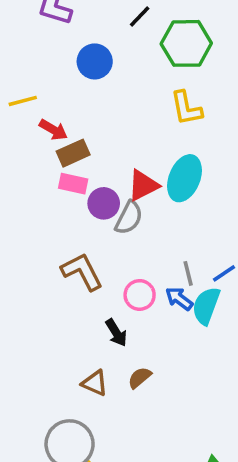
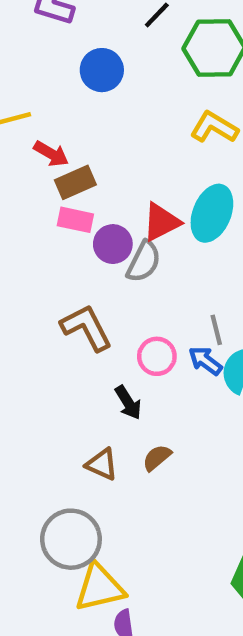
yellow L-shape: (186, 108) -> (214, 127), turned 132

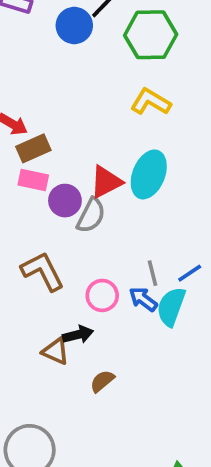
blue circle: (102, 70) -> (74, 25), moved
black arrow: (128, 403) -> (78, 335), turned -72
brown triangle: (102, 464) -> (56, 351), moved

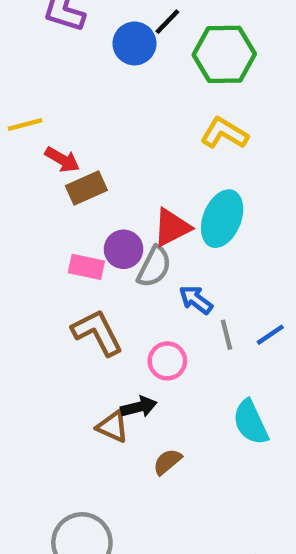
pink rectangle: (33, 180) -> (86, 267), moved
blue arrow: (143, 299) -> (196, 300), moved
cyan semicircle: (171, 307) -> (251, 422), moved, turned -45

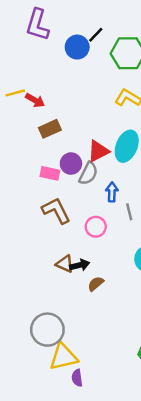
red arrow: (62, 160) -> (35, 100), moved
blue arrow: (196, 300) -> (112, 192), turned 54
black arrow: (139, 407) -> (80, 265), moved

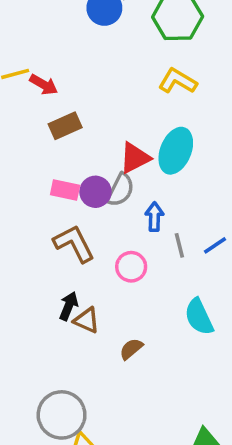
purple circle: (71, 164) -> (95, 192), moved
black arrow: (80, 265) -> (69, 306), moved, turned -54

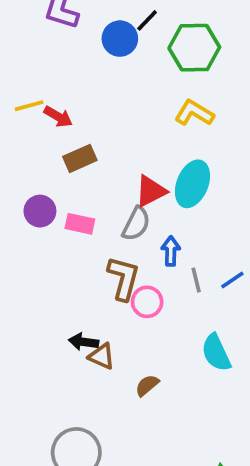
purple circle: (95, 192) -> (40, 211), moved
brown L-shape: (74, 244) -> (123, 278), moved, turned 42
black arrow: (69, 306) -> (84, 342), turned -104

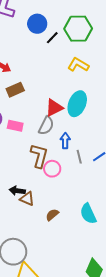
black line: (147, 20) -> (52, 38), moved
cyan semicircle: (216, 353) -> (88, 214), moved

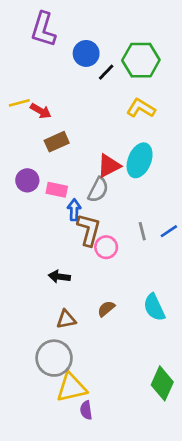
blue arrow: (65, 141) -> (74, 210), moved
brown triangle: (27, 199) -> (66, 319), moved, turned -35

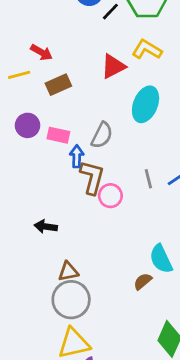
yellow line: (19, 103) -> (19, 75), moved
red triangle: (109, 166) -> (113, 66), moved
black arrow: (59, 277) -> (46, 227), moved
brown semicircle: (106, 309) -> (143, 281), moved
gray circle: (54, 358) -> (71, 300), moved

